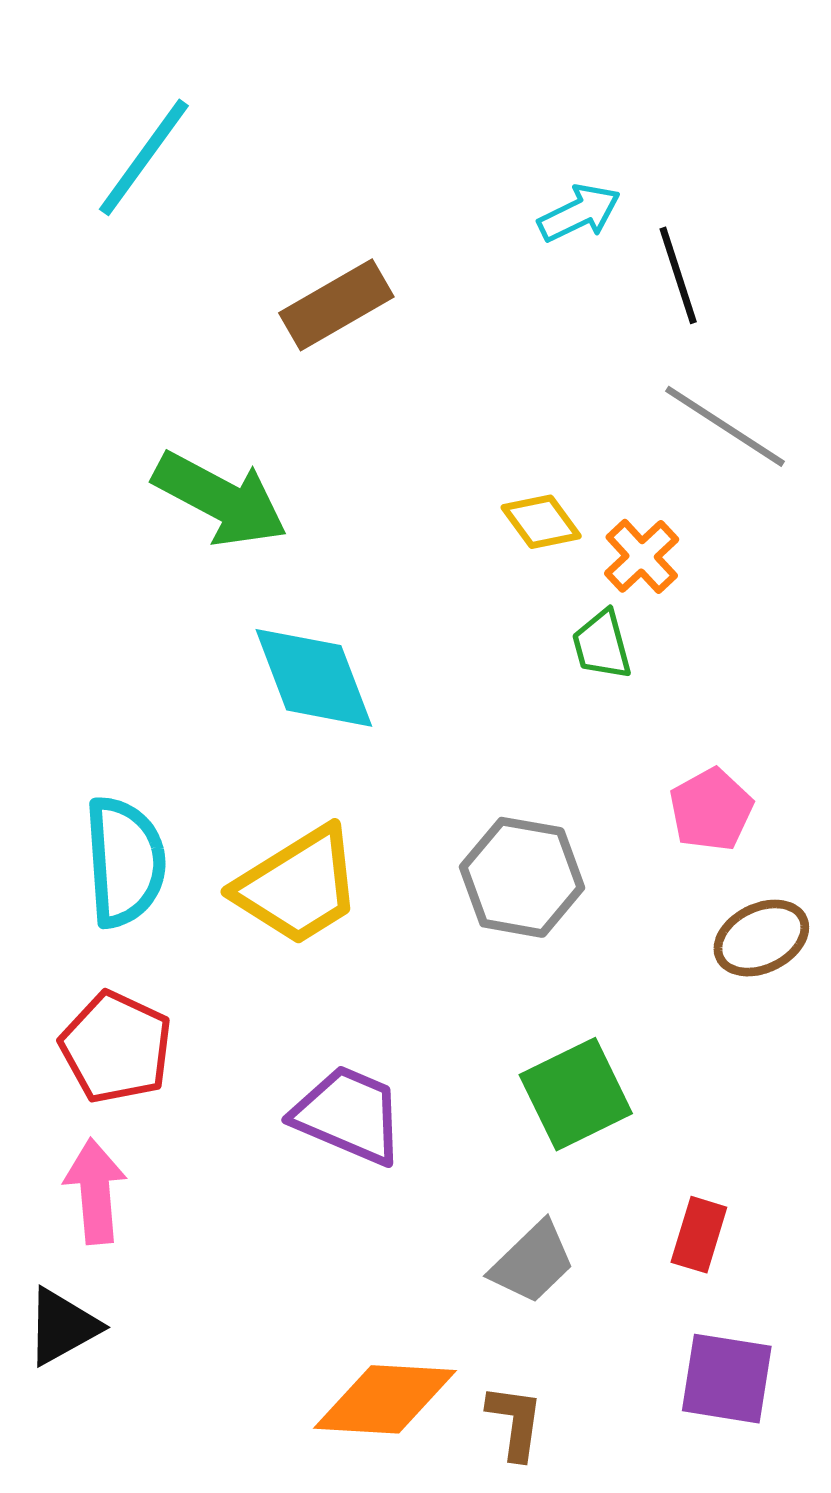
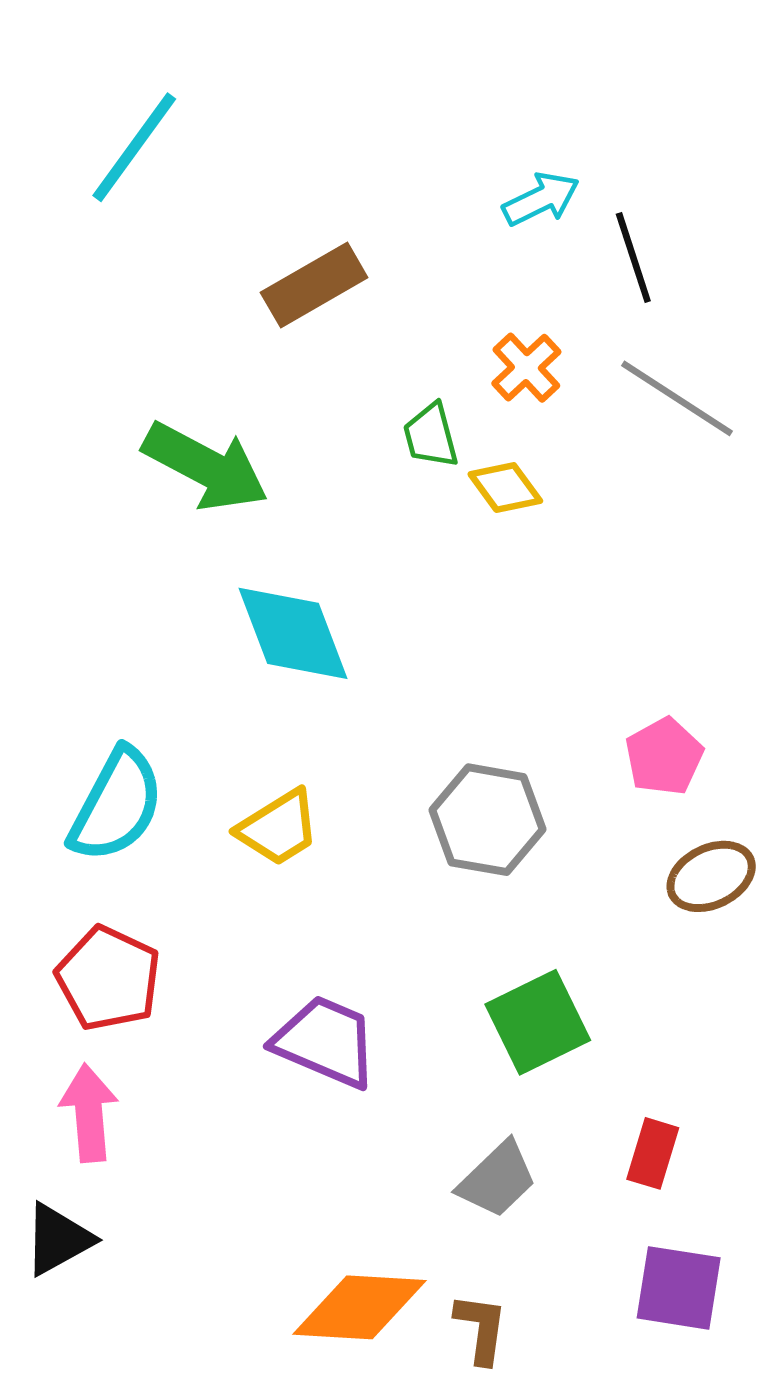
orange cross: (642, 556) -> (526, 368), moved
green trapezoid: (602, 645) -> (431, 436), moved
cyan semicircle: (125, 862) -> (116, 805), turned 32
yellow trapezoid: (298, 886) -> (278, 828), size x0.7

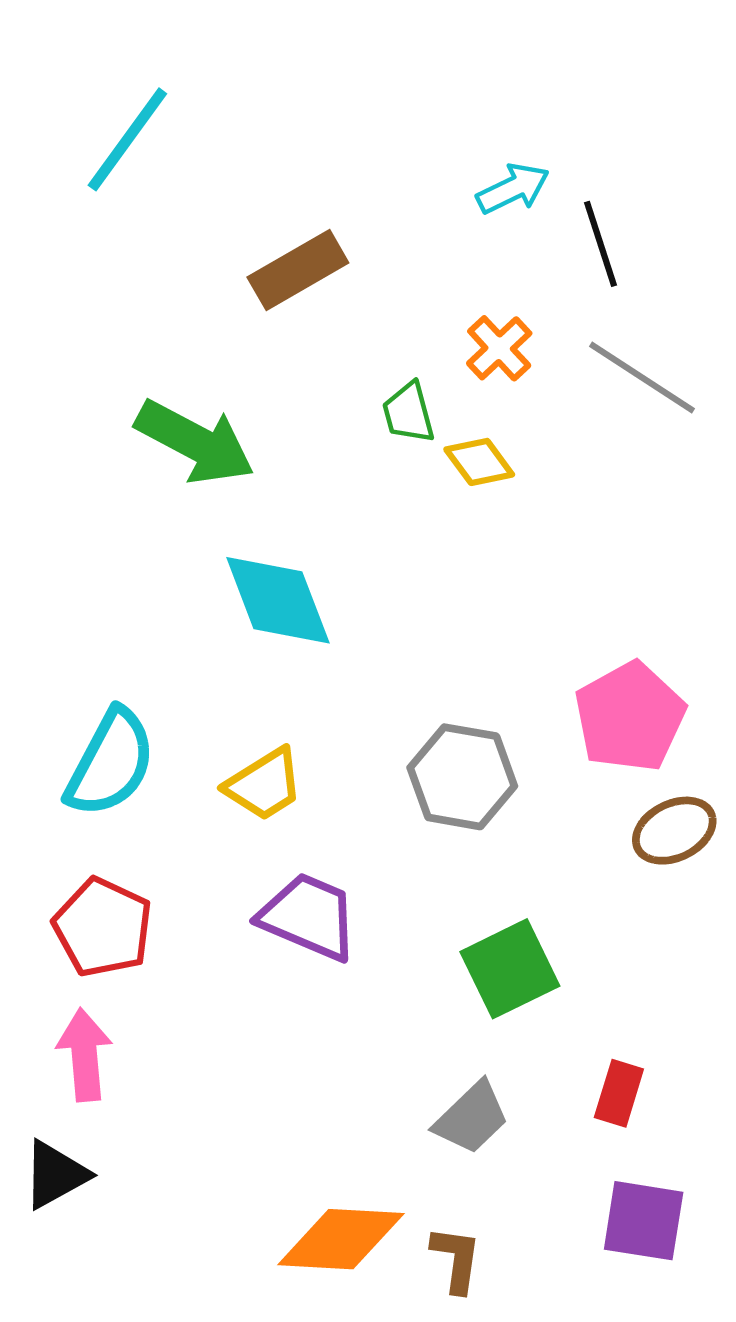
pink pentagon: (664, 756) -> (630, 717), size x1.5
purple trapezoid: (325, 1042) -> (309, 917), moved

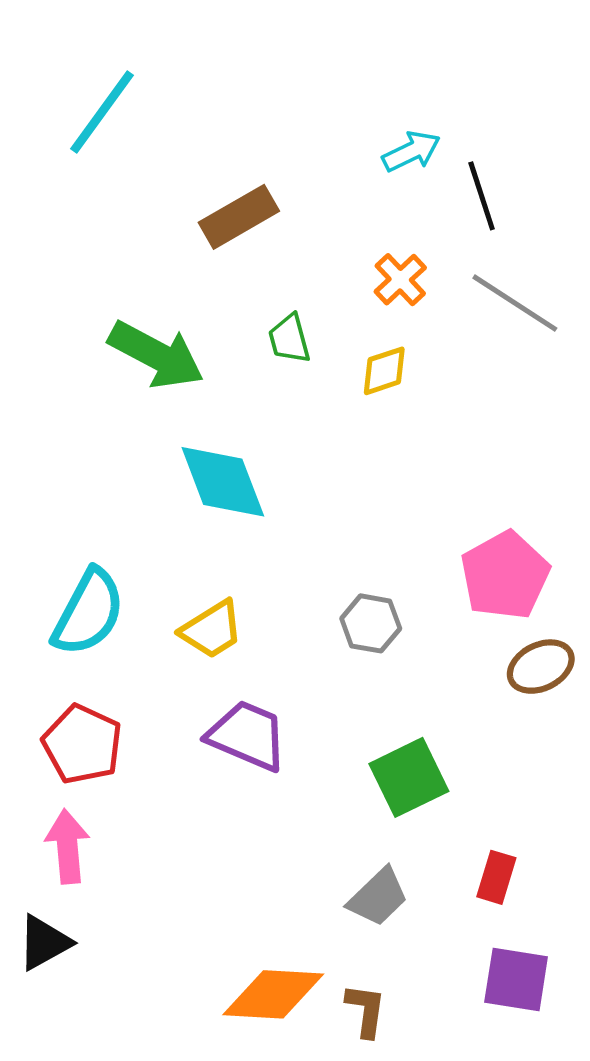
green trapezoid: (409, 413) -> (289, 339), moved
yellow diamond: (479, 462) -> (384, 371), turned -72
gray hexagon: (462, 777) -> (371, 623), size x0.7

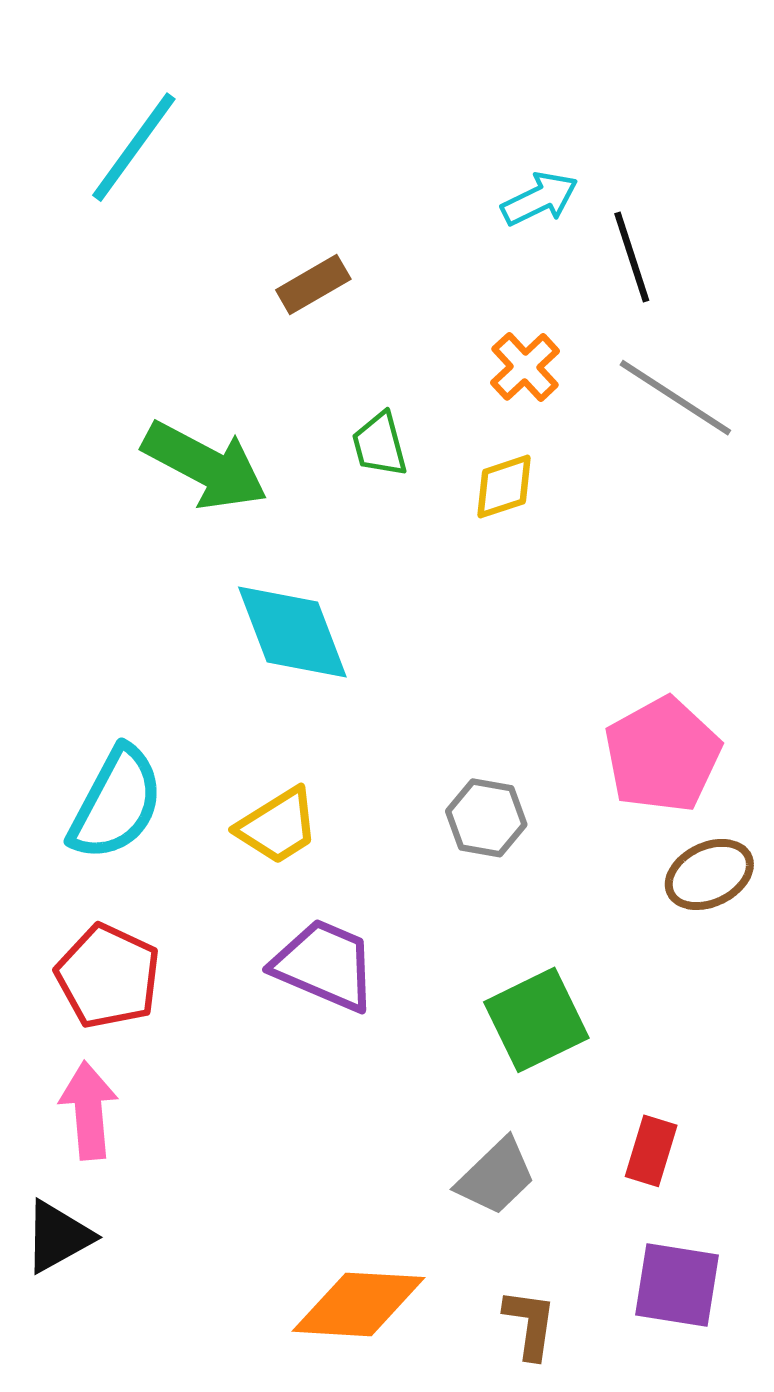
brown rectangle: (239, 217) -> (313, 284), size x0.7
brown L-shape: (366, 1010) -> (530, 1324), moved

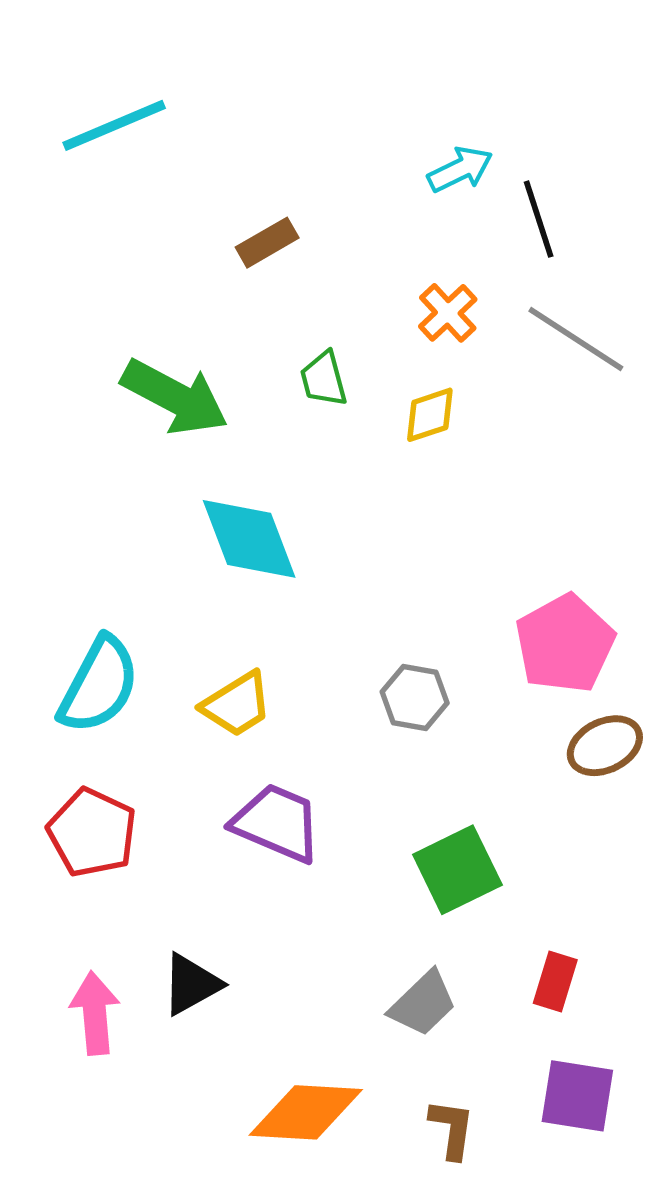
cyan line: (134, 147) -> (114, 125), turned 31
pink arrow: (89, 1110) -> (95, 1013), moved
black triangle: (58, 1237) -> (191, 984), moved

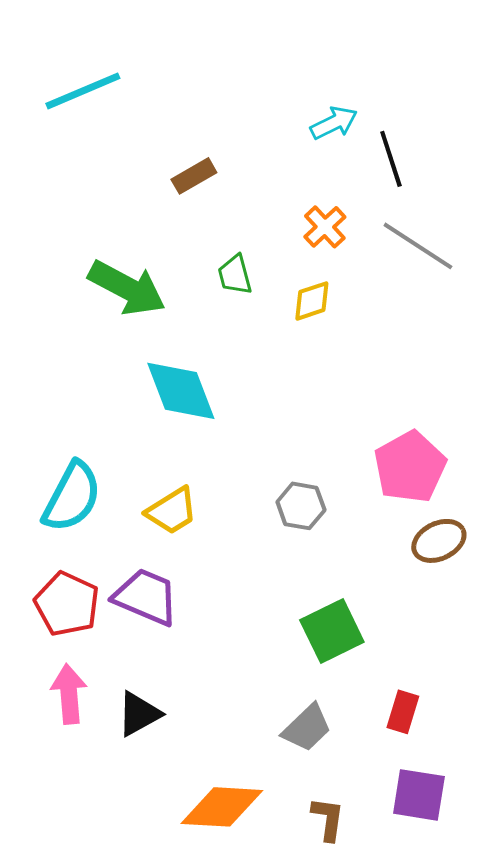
purple trapezoid: (277, 823) -> (146, 597), moved
pink arrow: (95, 1013) -> (69, 694), moved

